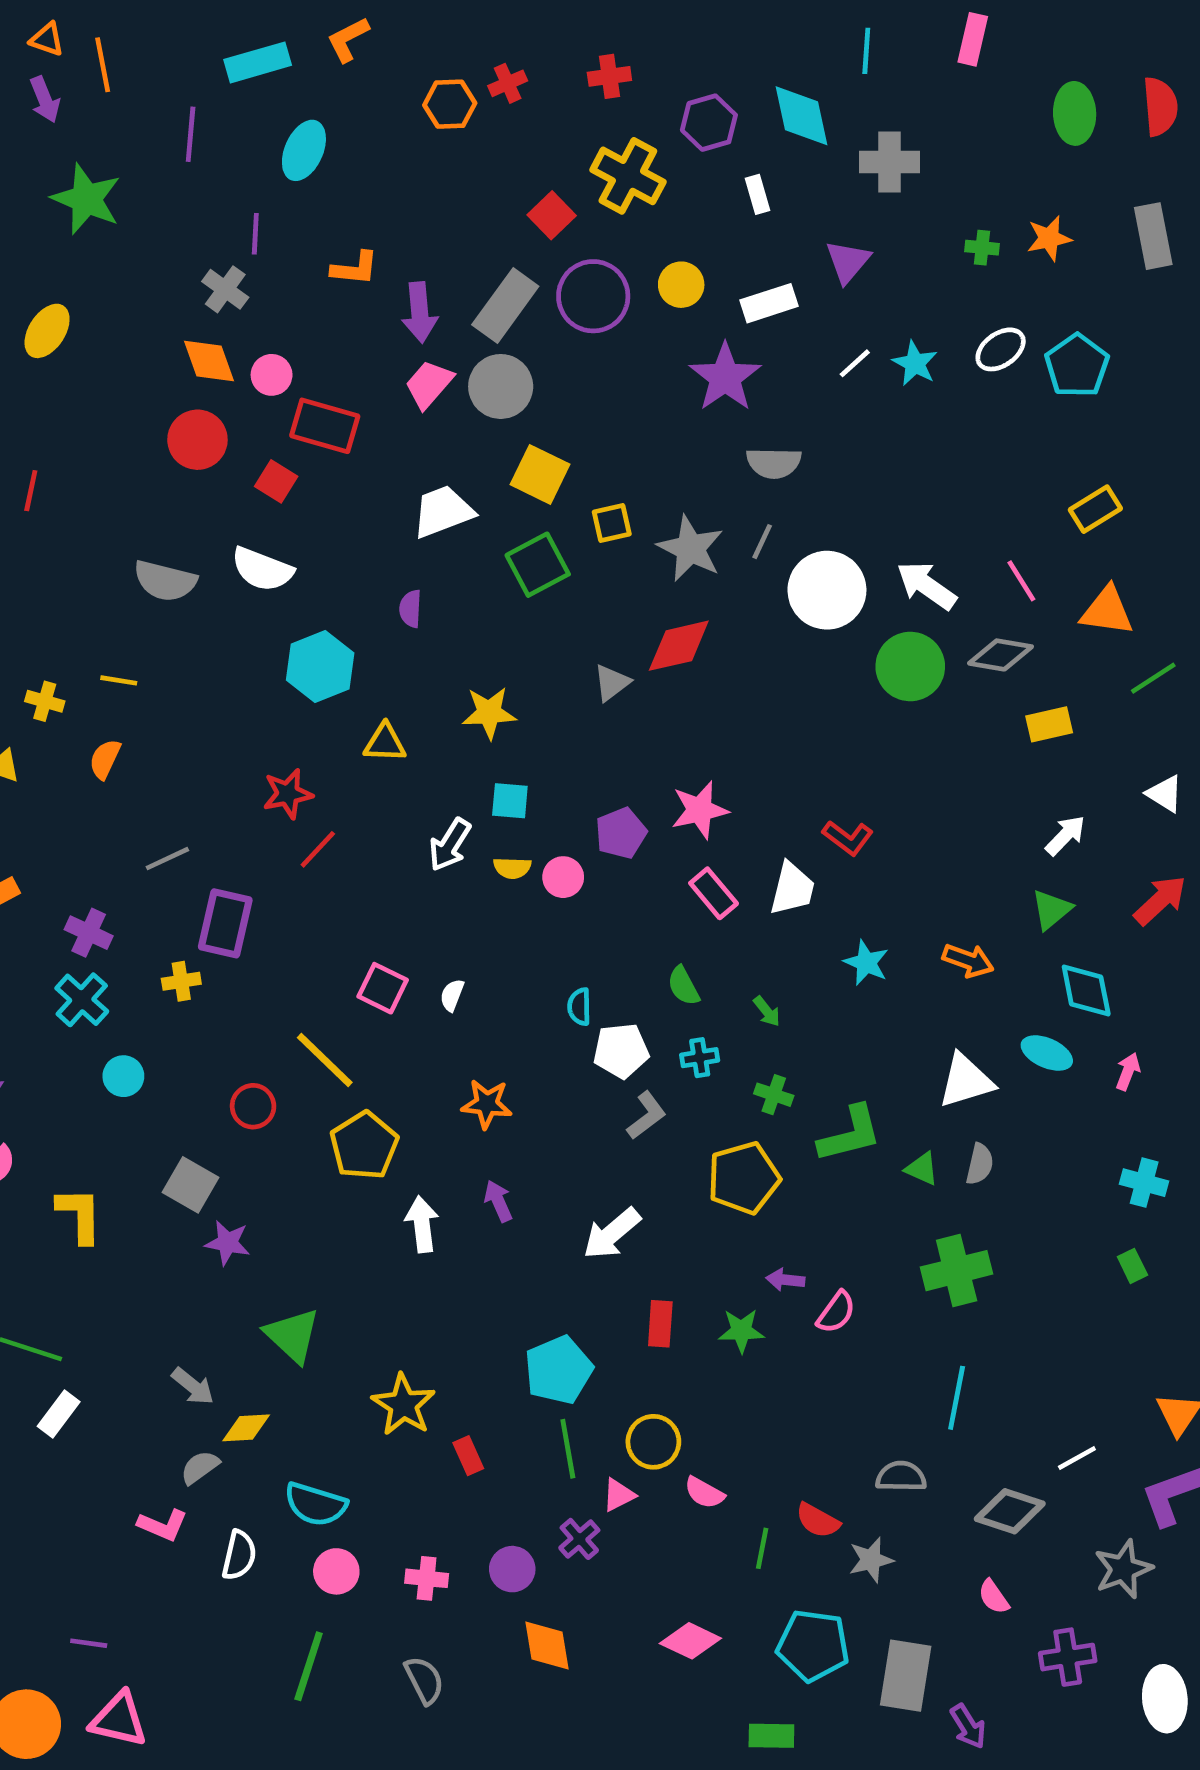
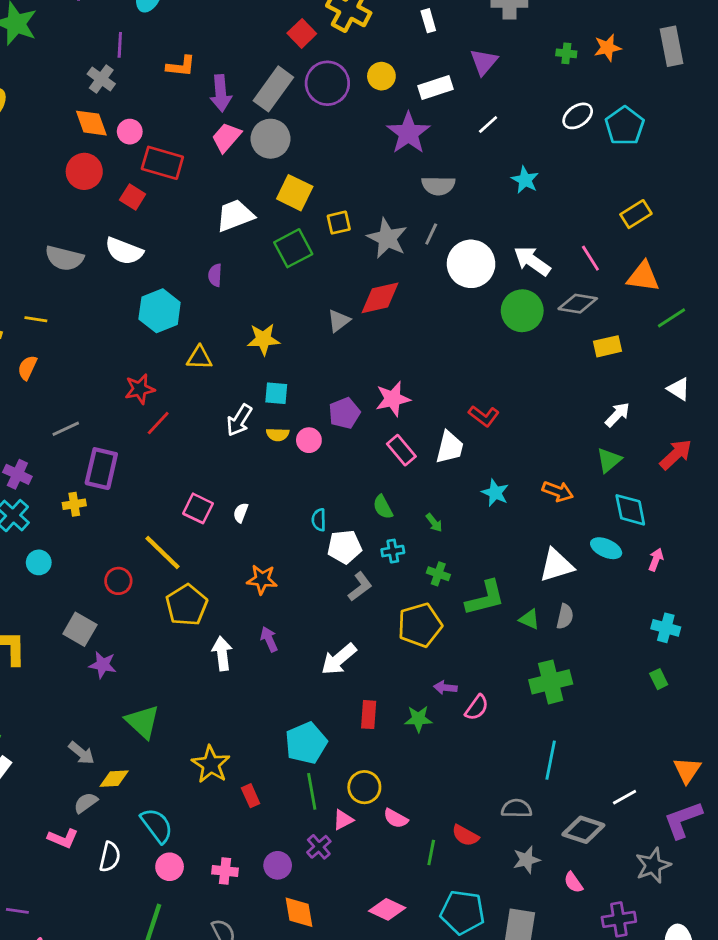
cyan star: (915, 363) -> (525, 180), moved
cyan semicircle: (316, 1504) -> (157, 826), turned -144
gray star: (871, 1560) -> (526, 860), moved

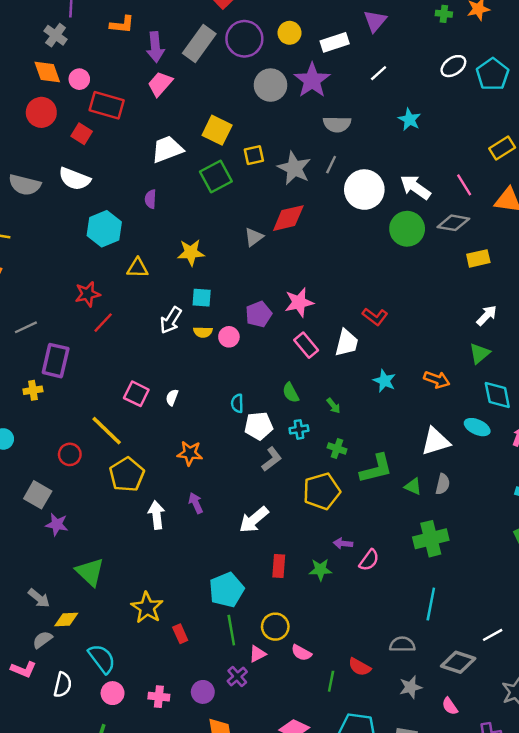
gray circle: (271, 139) -> (270, 85), moved

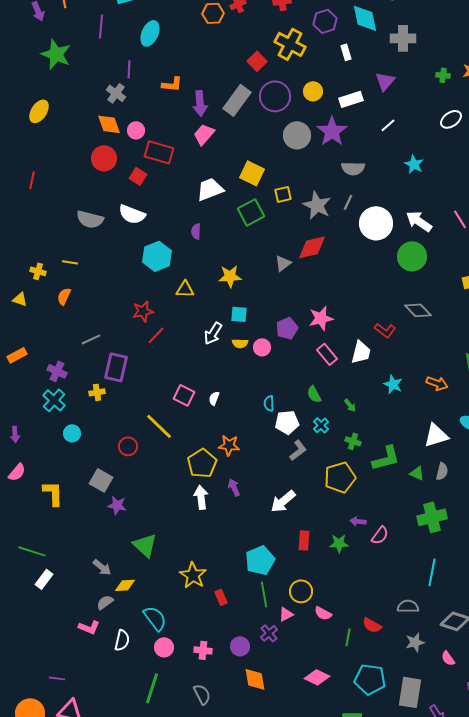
gray diamond: (453, 223) -> (418, 310), moved, turned 36
cyan cross: (299, 429) -> (321, 425), turned -35
yellow pentagon: (127, 475) -> (202, 463), moved

